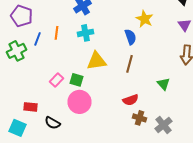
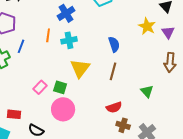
yellow star: (144, 19) -> (147, 26), moved
orange line: (56, 33) -> (48, 35), moved
yellow triangle: (96, 61) -> (80, 68), turned -45

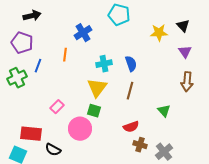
yellow star: (147, 26) -> (159, 33), moved, turned -30
cyan cross: (69, 40) -> (104, 64), moved
green square: (60, 87) -> (94, 111), moved
red rectangle: (14, 114) -> (31, 134), size x1.5

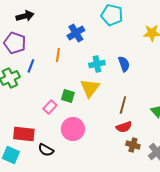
brown line: (130, 91) -> (123, 105), moved
green square: (94, 111) -> (68, 96), moved

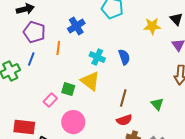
purple pentagon: (15, 43) -> (34, 32), moved
cyan cross: (97, 64) -> (97, 57), turned 35
yellow triangle: (90, 88) -> (90, 81), turned -30

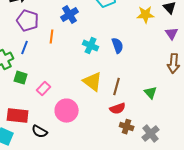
yellow triangle: (90, 81) -> (93, 82), moved
green square: (68, 89) -> (21, 78), moved

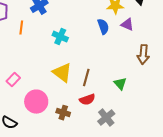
purple triangle: (172, 34) -> (127, 25), moved, turned -32
blue semicircle: (118, 46) -> (103, 27), moved
brown cross: (127, 127) -> (63, 113), moved
gray cross: (151, 134) -> (106, 118), moved

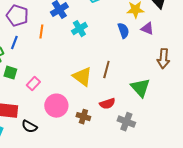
cyan cross: (60, 37) -> (79, 29), moved, turned 35
brown line: (86, 78) -> (106, 70), moved
green triangle: (120, 84) -> (140, 88), size x1.5
gray cross: (106, 118) -> (126, 122), turned -30

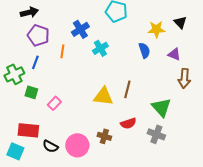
purple triangle: (147, 29) -> (174, 54), moved
yellow triangle: (82, 77) -> (103, 96), turned -30
pink circle: (56, 106) -> (77, 145), moved
gray cross: (126, 122) -> (156, 134), moved

